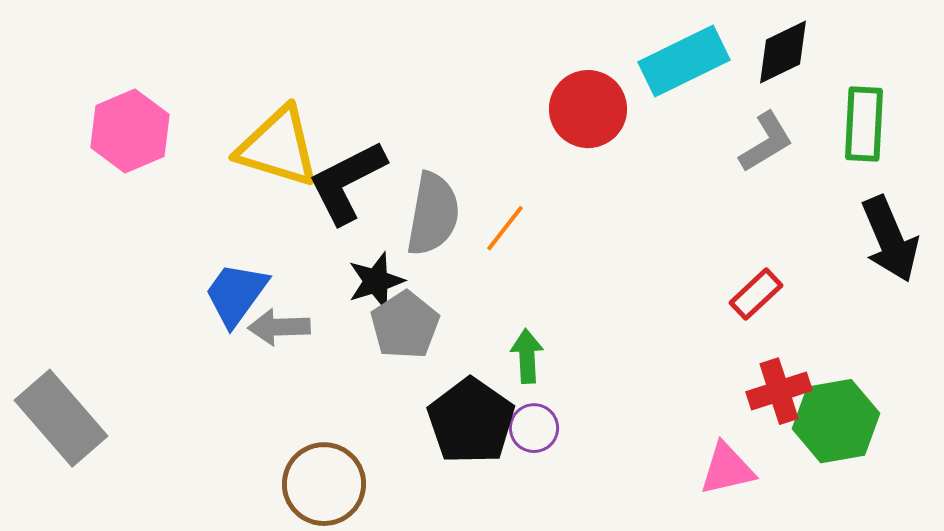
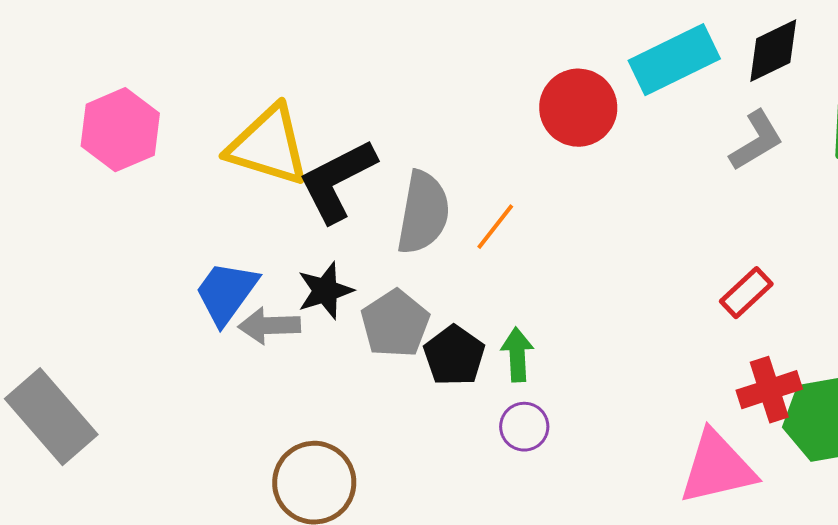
black star: (376, 281) -> (325, 291), moved
black pentagon: (471, 421) -> (454, 356), moved, size x0.7
pink triangle: (727, 469) -> (717, 468), size x1.4

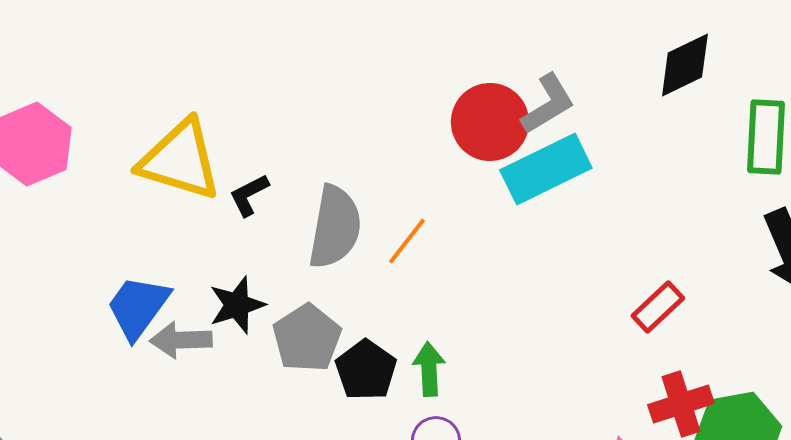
cyan rectangle: (674, 60) -> (546, 169), moved
gray L-shape: (756, 141) -> (548, 104), moved
black L-shape: (337, 181) -> (249, 195), size x0.5

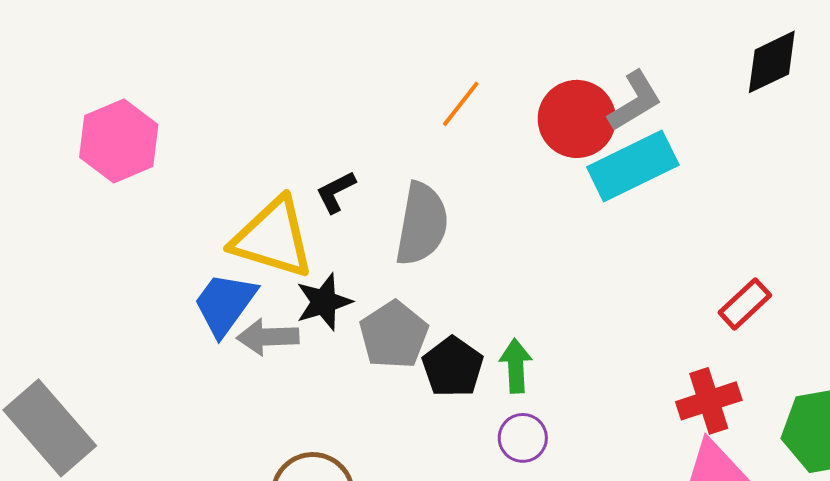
yellow triangle: (180, 160) -> (273, 238), moved
orange line: (407, 241) -> (461, 104), moved
red cross: (681, 404) -> (709, 401), moved

